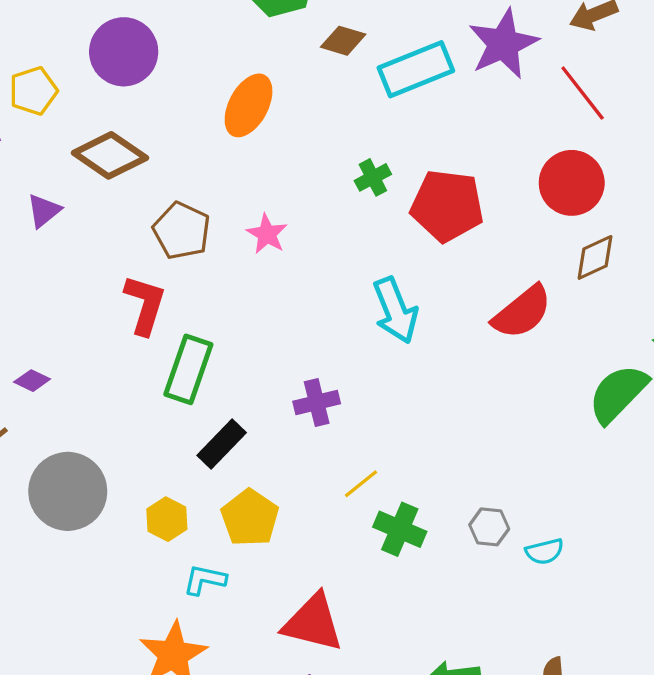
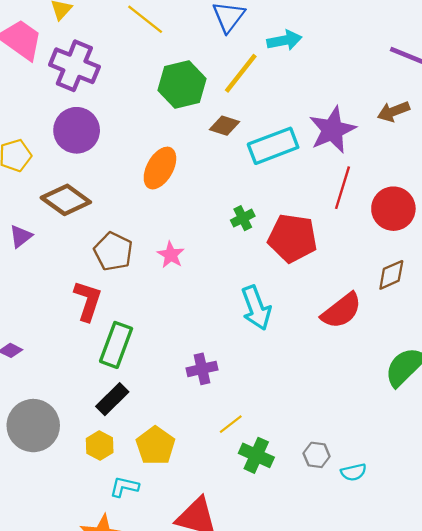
red line: (583, 93) -> (342, 188), moved, turned 54
red circle: (572, 183) -> (393, 209), moved
black rectangle: (222, 444) -> (112, 399), moved

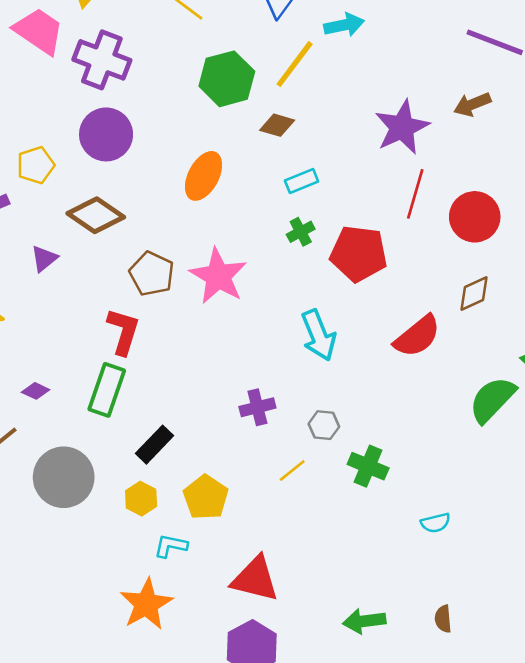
cyan rectangle: (273, 146) -> (302, 181), moved, size x0.6
pink star: (171, 255) -> (218, 276), size x1.8
green rectangle: (116, 345) -> (107, 390), moved
green cross: (256, 455) -> (368, 466), moved
gray hexagon: (317, 455) -> (324, 425), moved

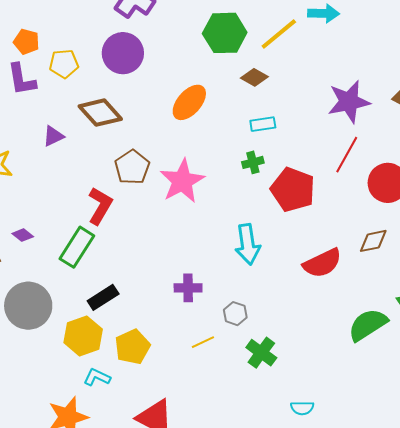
yellow hexagon: (141, 499) -> (83, 336), size x1.5

